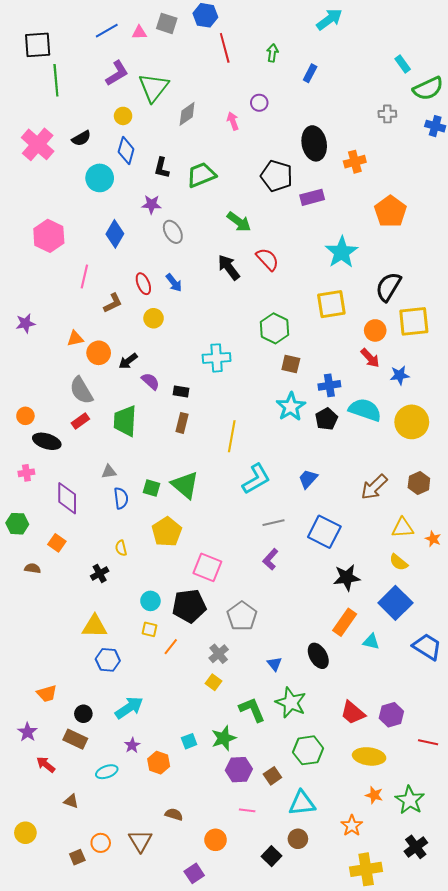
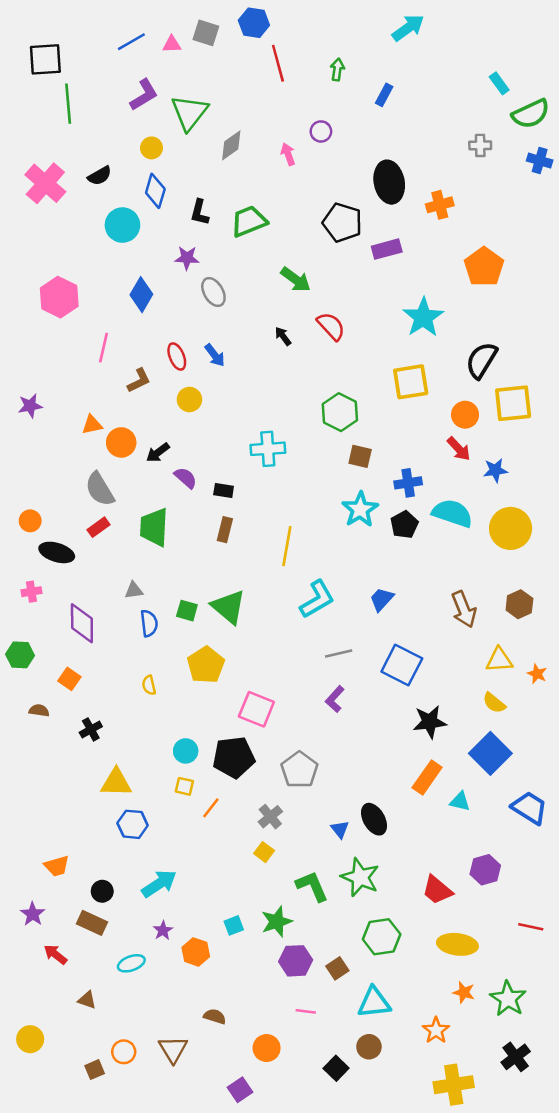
black arrow: (229, 267) -> (283, 336), size x0.6
brown arrow: (374, 487) -> (464, 609), turned -68
black cross: (100, 573) -> (91, 729), moved
black ellipse: (318, 656) -> (374, 819), moved
purple hexagon: (391, 715) -> (485, 870), moved

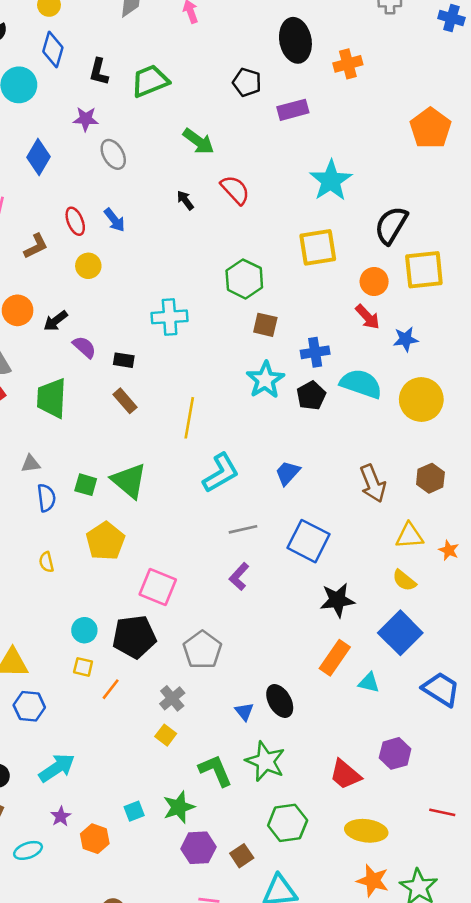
black pentagon: (342, 222) -> (247, 82), size x0.7
orange pentagon: (484, 267) -> (430, 128), moved
brown rectangle: (225, 530) -> (125, 401), turned -55
orange star: (464, 992) -> (373, 881), size x1.4

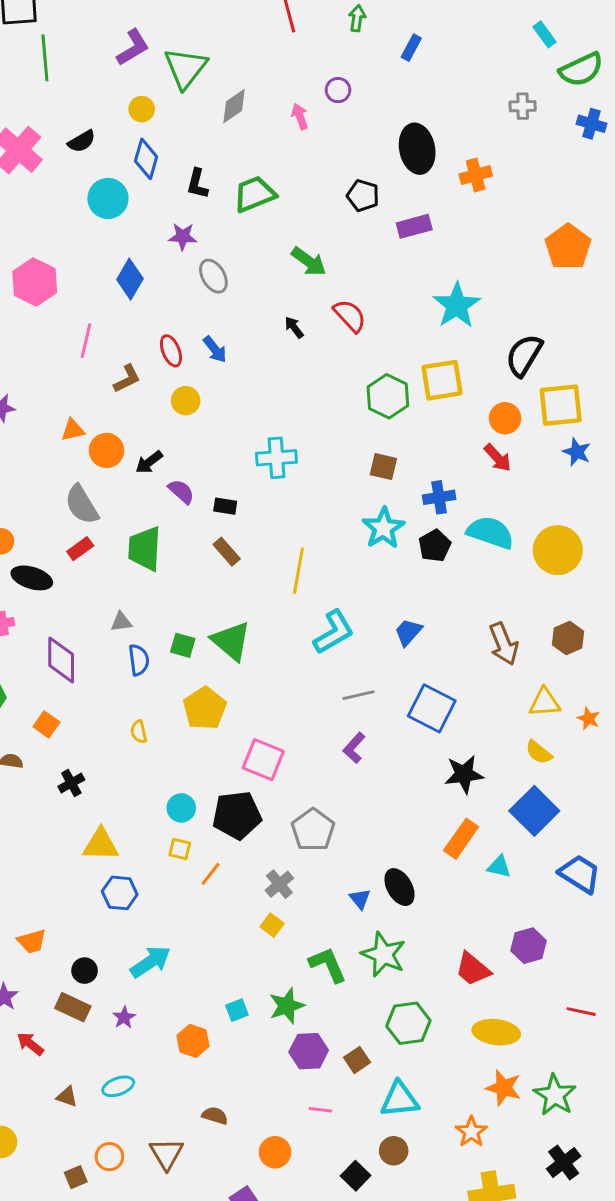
green hexagon: (244, 279) -> (388, 396), moved
blue star: (406, 339) -> (577, 452), moved, turned 30
purple star: (61, 816) -> (124, 1017), moved
cyan ellipse: (28, 850) -> (118, 1086), moved

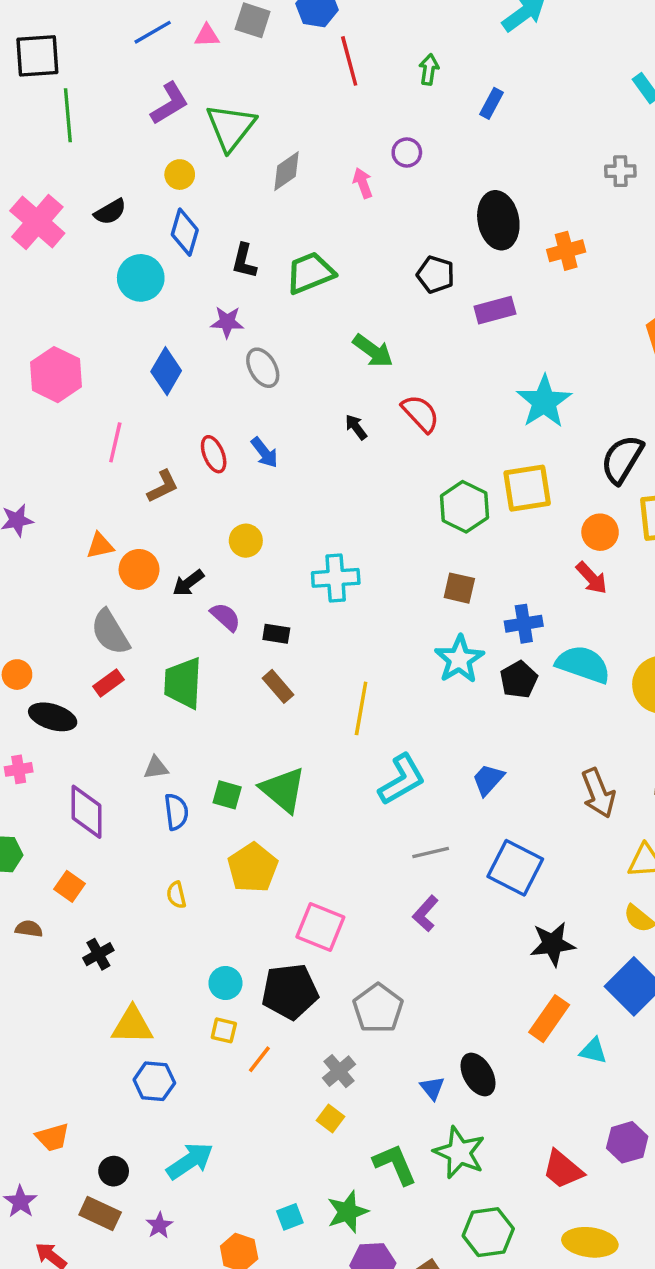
yellow circle: (186, 401) -> (246, 541), moved

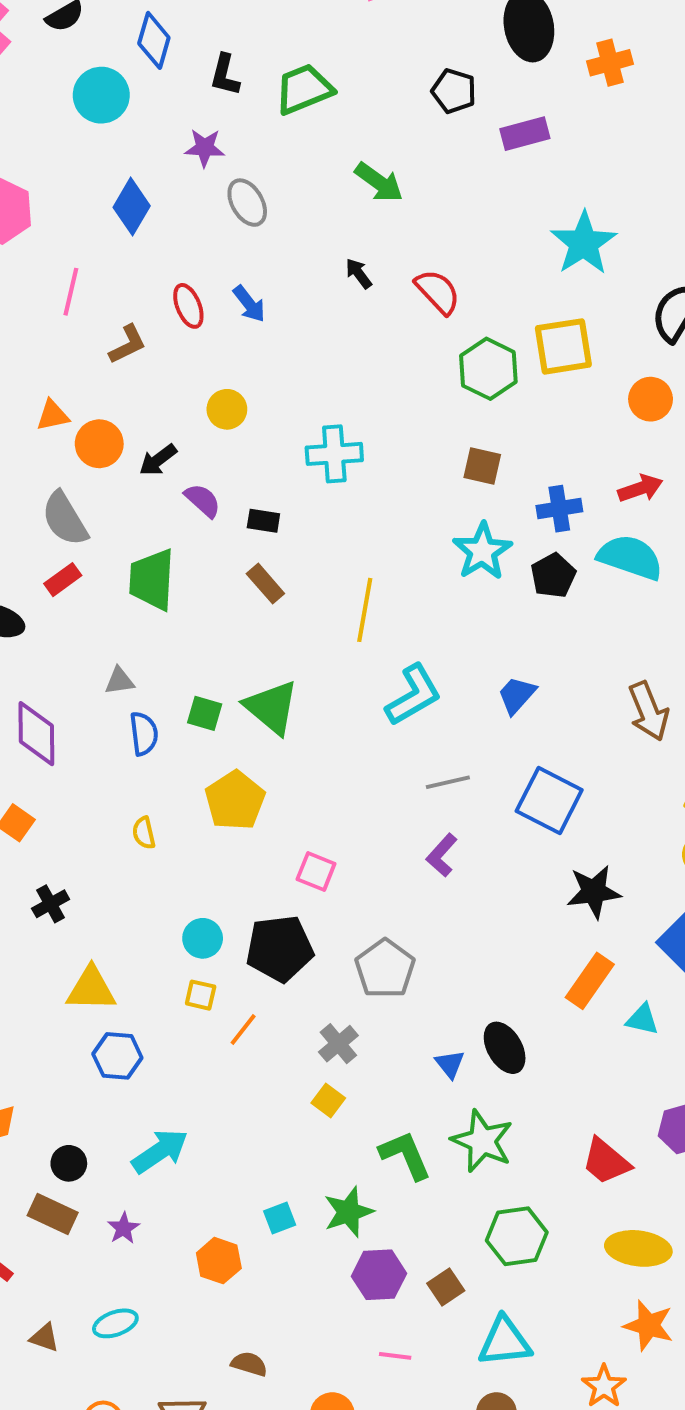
red semicircle: (420, 414) -> (438, 292), moved
red arrow: (592, 578) -> (640, 488), moved, turned -66
pink square: (320, 927) -> (316, 871), size x0.7

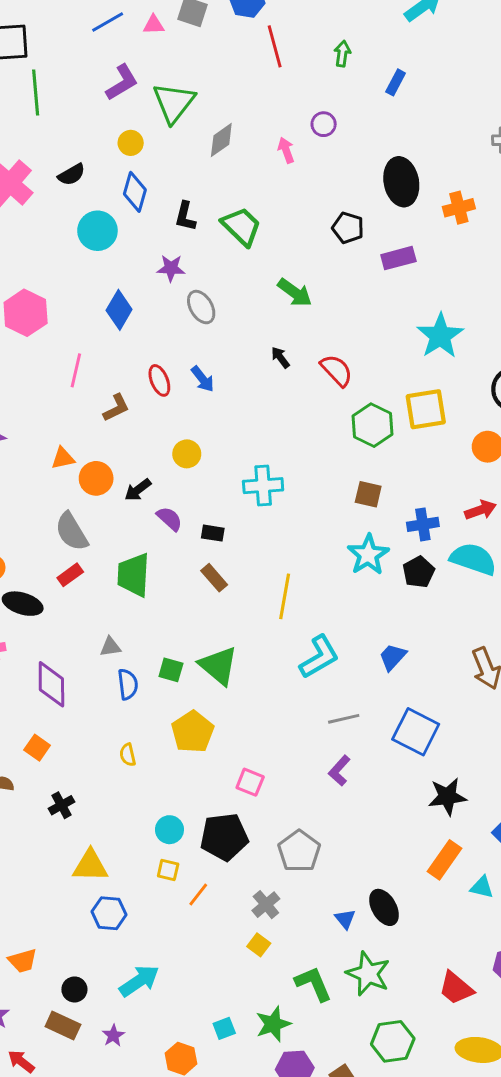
green trapezoid: (304, 89) -> (241, 226), turned 66

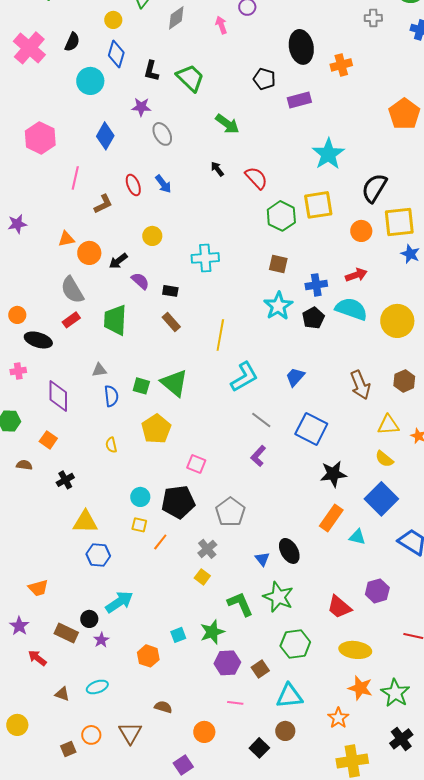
black semicircle: (72, 175) -> (72, 42), turned -36
gray line: (344, 719) -> (261, 420), turned 50
black circle: (74, 989) -> (89, 619), moved

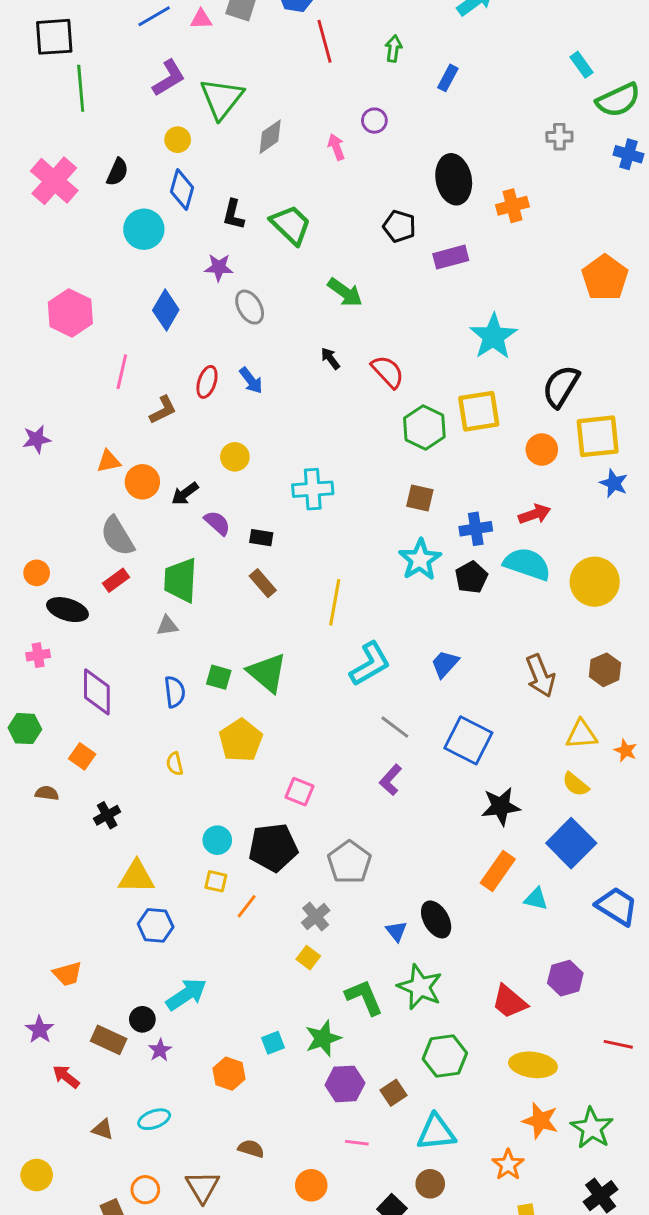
red ellipse: (133, 185) -> (207, 382), turned 40
gray triangle: (99, 370) -> (167, 626), moved

